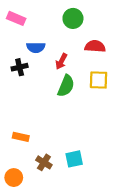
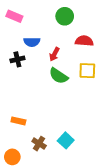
green semicircle: (66, 86) -> (59, 76), turned 102
cyan square: (74, 159) -> (66, 140), turned -35

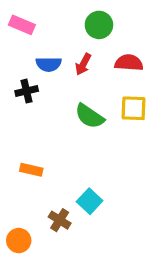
red arrow: (54, 54) -> (83, 64), moved
orange rectangle: (18, 121) -> (31, 170), moved
cyan square: (66, 140) -> (90, 201), moved

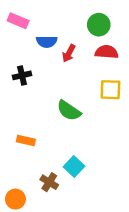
green circle: (99, 25) -> (99, 25), moved
blue semicircle: (49, 64) -> (47, 42), moved
green semicircle: (90, 116) -> (69, 111), moved

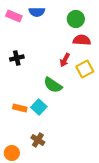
blue semicircle: (47, 42) -> (37, 12), moved
red arrow: (69, 53) -> (65, 60), moved
yellow square: (110, 90) -> (85, 69), turned -30
cyan square: (74, 167) -> (39, 107), moved

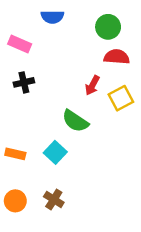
pink rectangle: (14, 16) -> (20, 44), moved
orange rectangle: (20, 108) -> (15, 154), moved
orange circle: (12, 153) -> (15, 201), moved

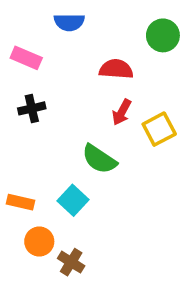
green circle: (108, 27) -> (163, 35), moved
red semicircle: (117, 57) -> (116, 69), moved
orange circle: (15, 201) -> (39, 241), moved

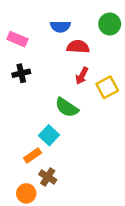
blue semicircle: (69, 22) -> (60, 26), moved
orange rectangle: (21, 202) -> (33, 155), moved, turned -48
orange circle: (39, 241) -> (26, 193), moved

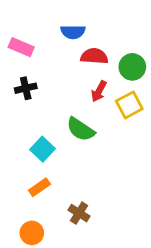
green circle: (110, 24) -> (132, 67), moved
cyan square: (49, 135) -> (42, 149), moved
brown cross: (48, 177) -> (79, 213), moved

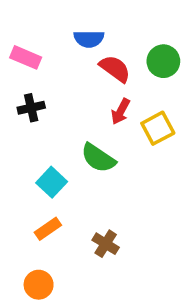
red semicircle: (94, 56) -> (115, 69), turned 32
green circle: (132, 67) -> (163, 61), moved
brown cross: (79, 213) -> (106, 244), moved

